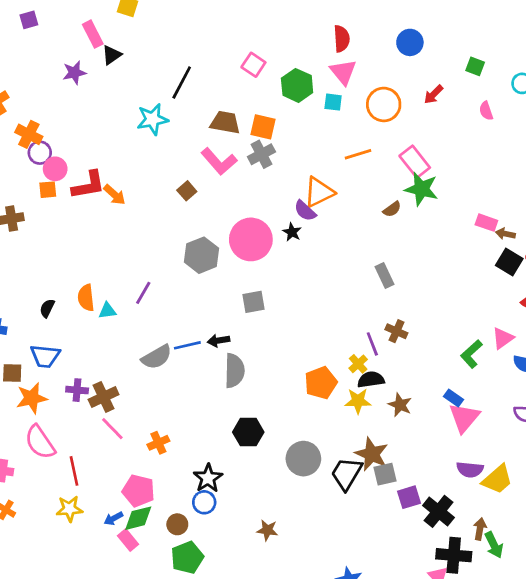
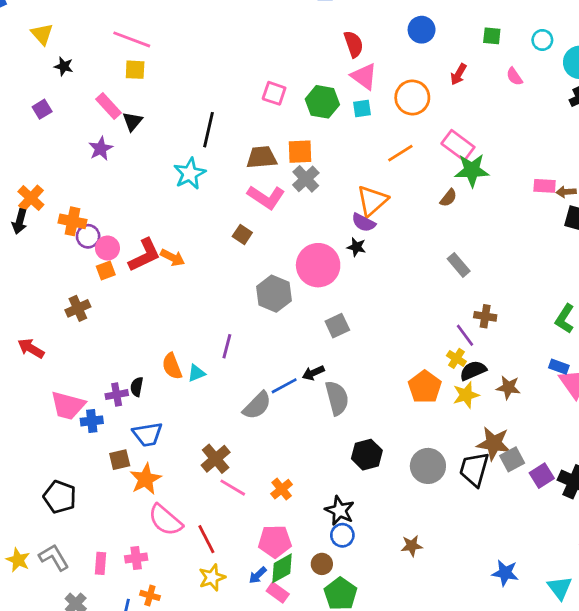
purple cross: (77, 390) -> (117, 395), moved

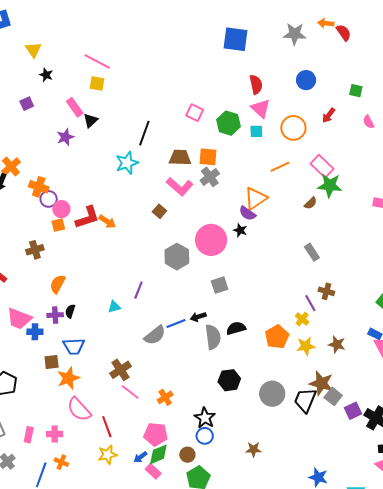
orange semicircle: (172, 366) -> (58, 284), moved, turned 42
black semicircle: (473, 371) -> (236, 328), moved
gray square: (512, 459) -> (333, 396), turned -30

